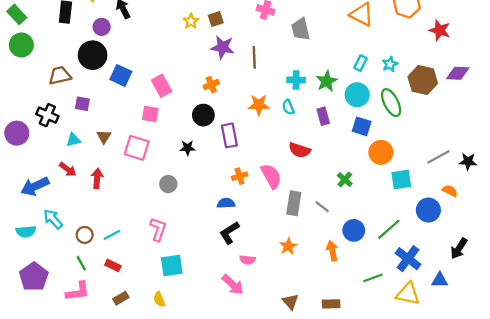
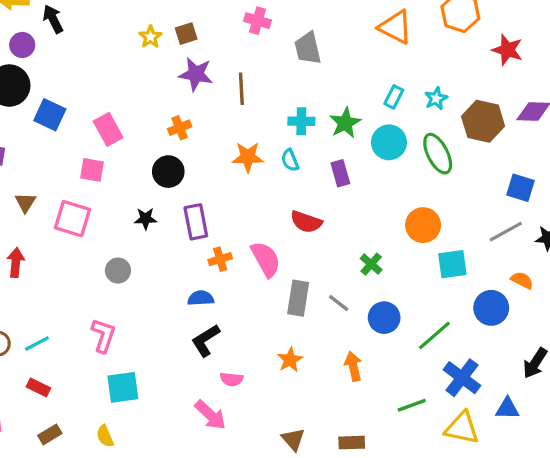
blue square: (362, 126) -> (520, 188), moved
purple rectangle: (229, 135) -> (196, 222), moved
blue circle: (354, 230) -> (384, 318), moved

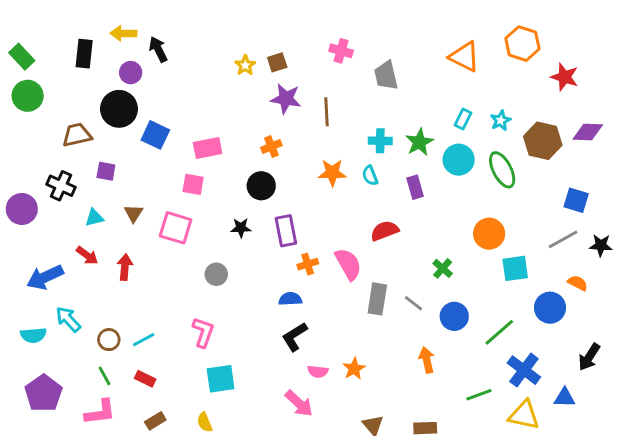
pink rectangle: (108, 129) -> (208, 148), turned -72
red semicircle: (306, 222) -> (385, 231), turned 140
orange star: (290, 360) -> (354, 369), moved

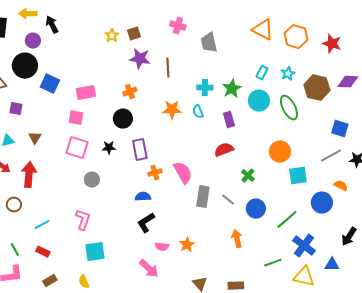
orange hexagon: (522, 44) -> (296, 37), moved
pink square: (176, 228) -> (77, 148), moved
red semicircle: (385, 231) -> (224, 150), moved
red arrow: (125, 267) -> (29, 175), size x1.4
brown circle: (109, 340) -> (14, 205), moved

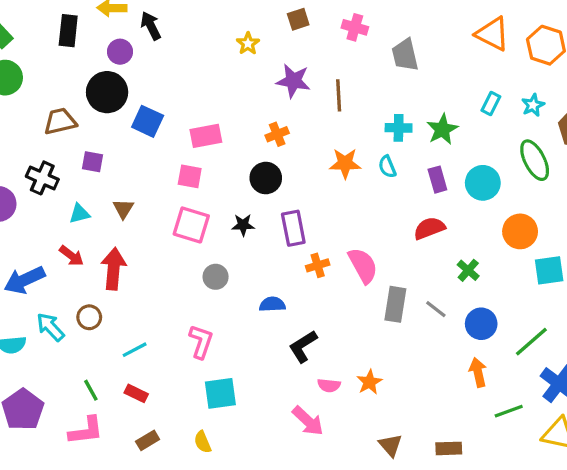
brown square: (134, 34) -> (298, 19), moved
cyan circle: (259, 101) -> (483, 183), moved
blue semicircle: (143, 197) -> (272, 304), moved
orange arrow: (237, 239) -> (478, 372), moved

